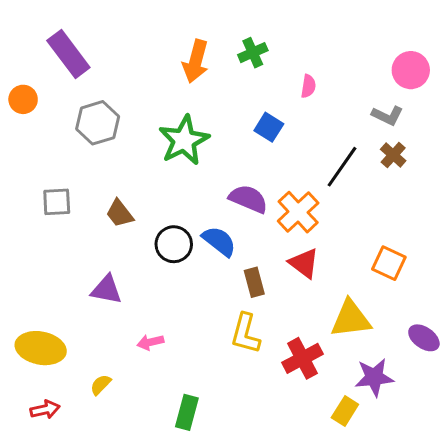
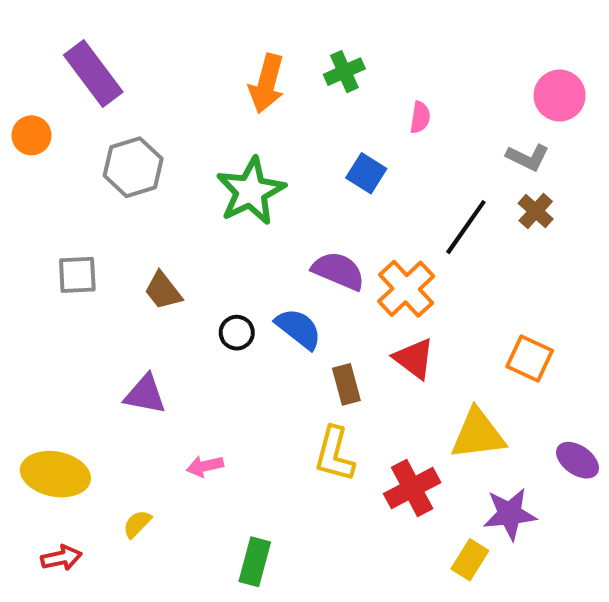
black circle: (174, 244) -> (237, 333), size x0.7

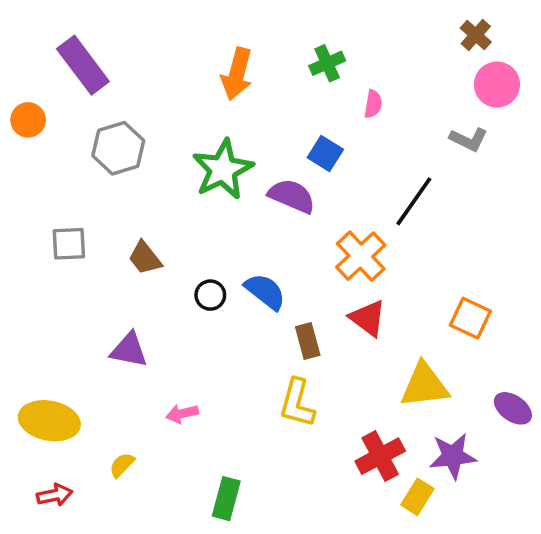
green cross: (344, 72) -> (327, 63), moved
brown cross: (536, 211) -> (476, 35), moved
purple semicircle: (338, 271) -> (292, 196), moved
red cross: (412, 488) -> (380, 456), moved

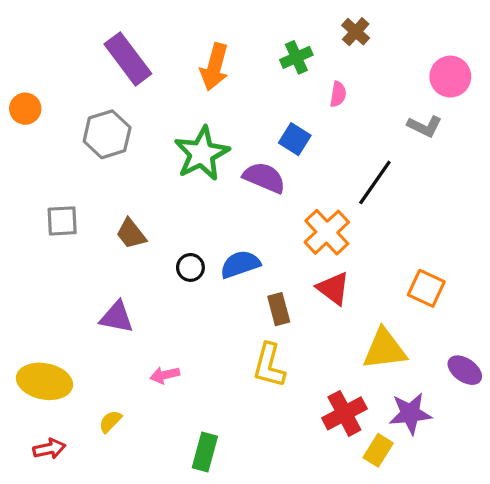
brown cross: (476, 35) -> (356, 32), moved
purple rectangle: (83, 65) -> (128, 59), moved
blue semicircle: (265, 292) -> (240, 264), turned -57

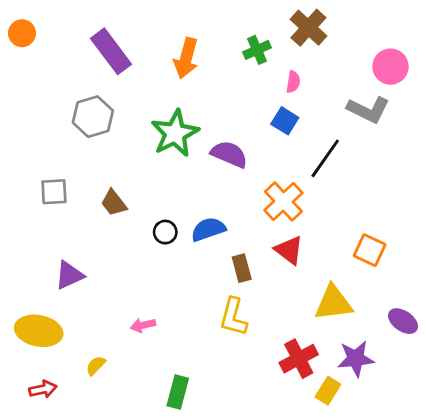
brown cross: (356, 32) -> (308, 28), size x1.5
orange circle: (25, 109) -> (22, 33), moved
gray L-shape: (425, 126) -> (368, 110), size x1.4
blue square: (295, 139) -> (285, 121), moved
purple triangle: (117, 317) -> (69, 275), moved, turned -36

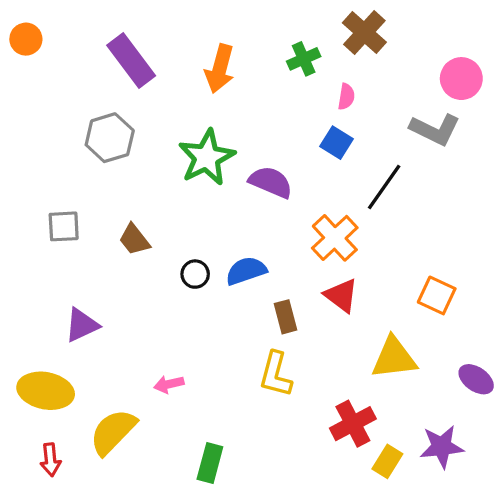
purple star: (356, 359) -> (442, 447), moved
yellow semicircle: (96, 366) -> (113, 432), size x2.0
red arrow: (43, 389) -> (51, 460), turned 96

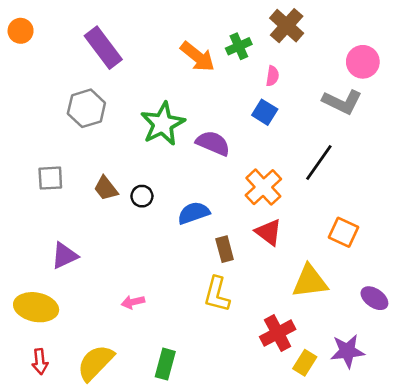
orange arrow: (220, 69) -> (198, 57), moved, turned -66
black line: (384, 187) -> (319, 163), moved
black circle: (195, 274) -> (142, 196), moved
yellow semicircle: (113, 432) -> (95, 363), moved

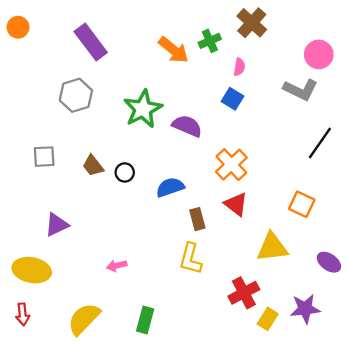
black line: (319, 163) -> (320, 143), moved
red arrow: (40, 361) -> (23, 314), moved

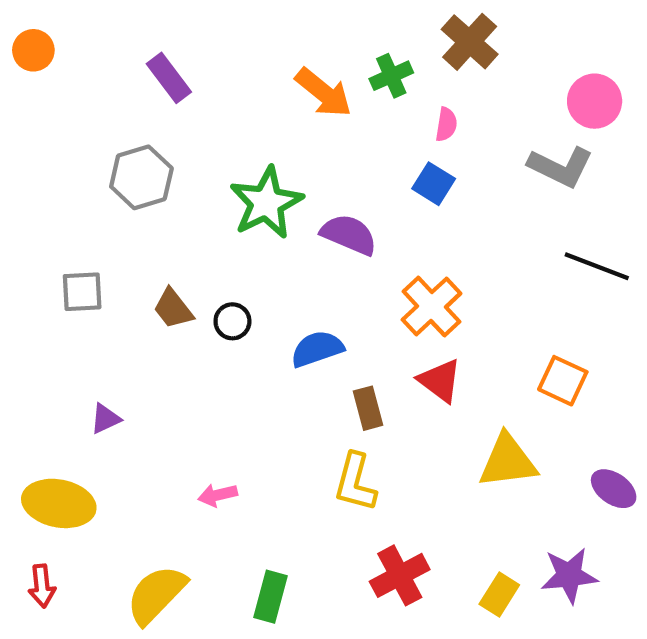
purple rectangle: (91, 42) -> (169, 78), size x0.7
black line: (320, 143) -> (597, 266), turned 76
purple triangle: (57, 225) -> (105, 419), size x0.7
red cross: (244, 293) -> (400, 575), moved

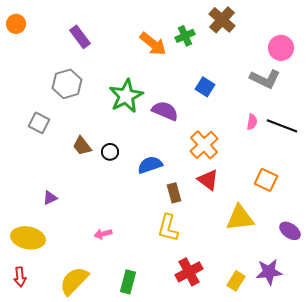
pink semicircle: (446, 124) -> (252, 122), moved
gray square: (82, 292) -> (39, 123), moved, turned 30

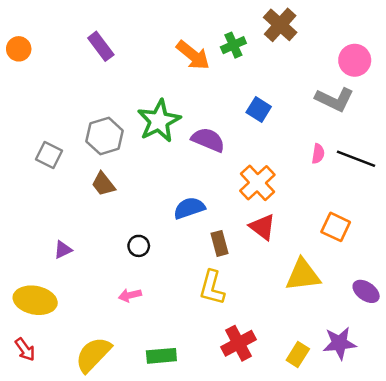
orange circle: (16, 24) -> (19, 49), moved
gray hexagon: (67, 84) -> (105, 136), moved
black circle: (110, 152) -> (139, 246), moved
red arrow: (20, 277) -> (25, 349), turned -30
green rectangle: (128, 282) -> (161, 356), turned 70

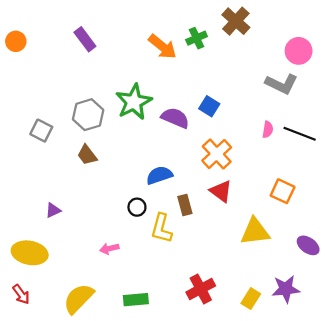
blue square: (259, 109) -> (209, 106), moved
black circle: (139, 246) -> (137, 207), moved
yellow L-shape: (212, 288) -> (161, 228), moved

